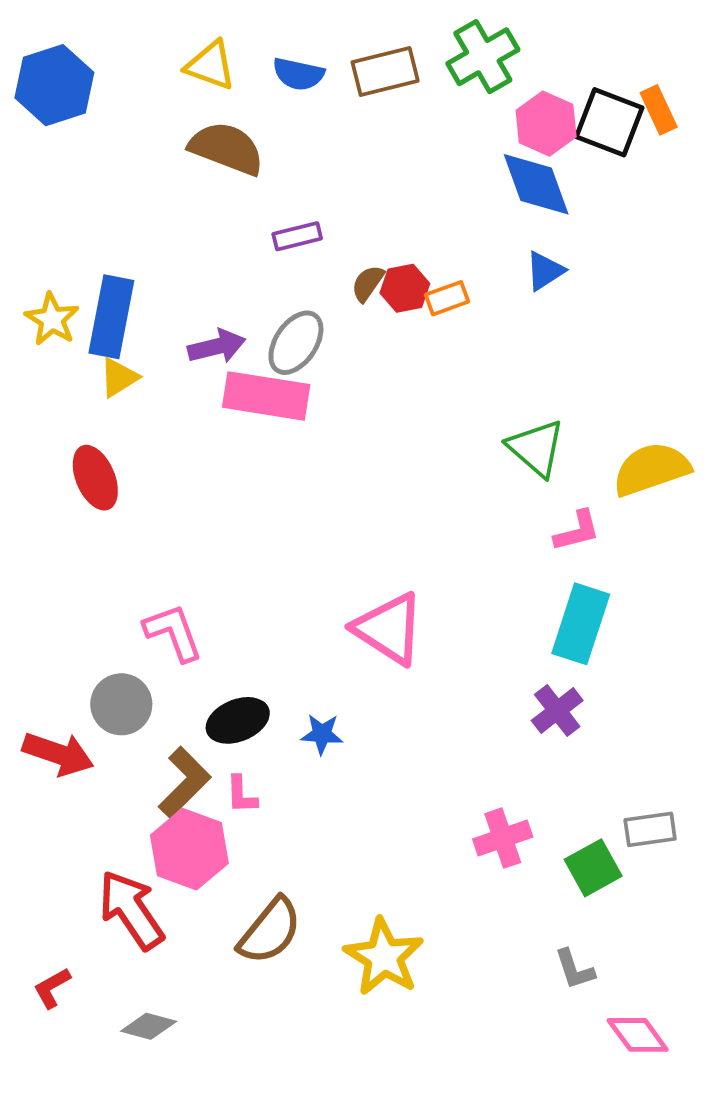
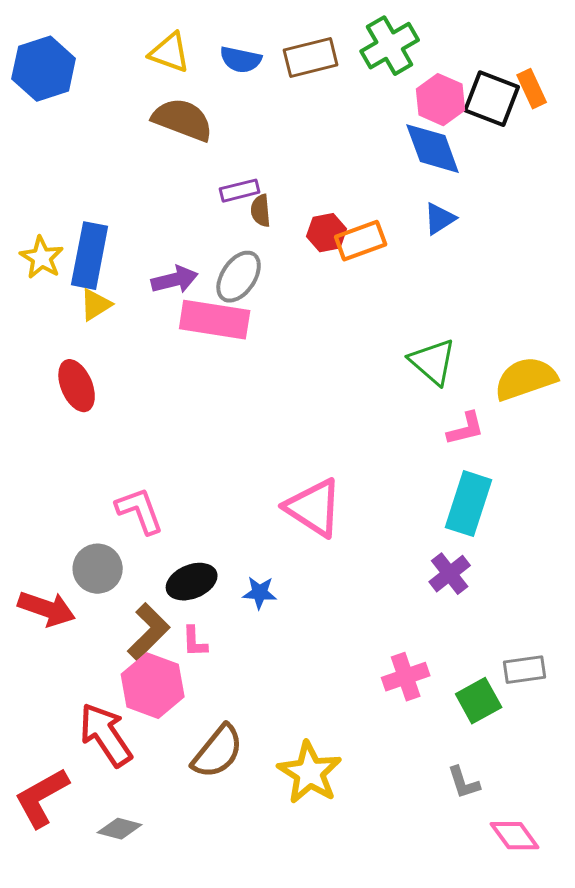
brown semicircle: (368, 283) -> (261, 211), moved, turned -40
orange rectangle: (447, 298) -> (361, 241), size x1.4
red L-shape: (52, 988) -> (42, 798), size x1.8

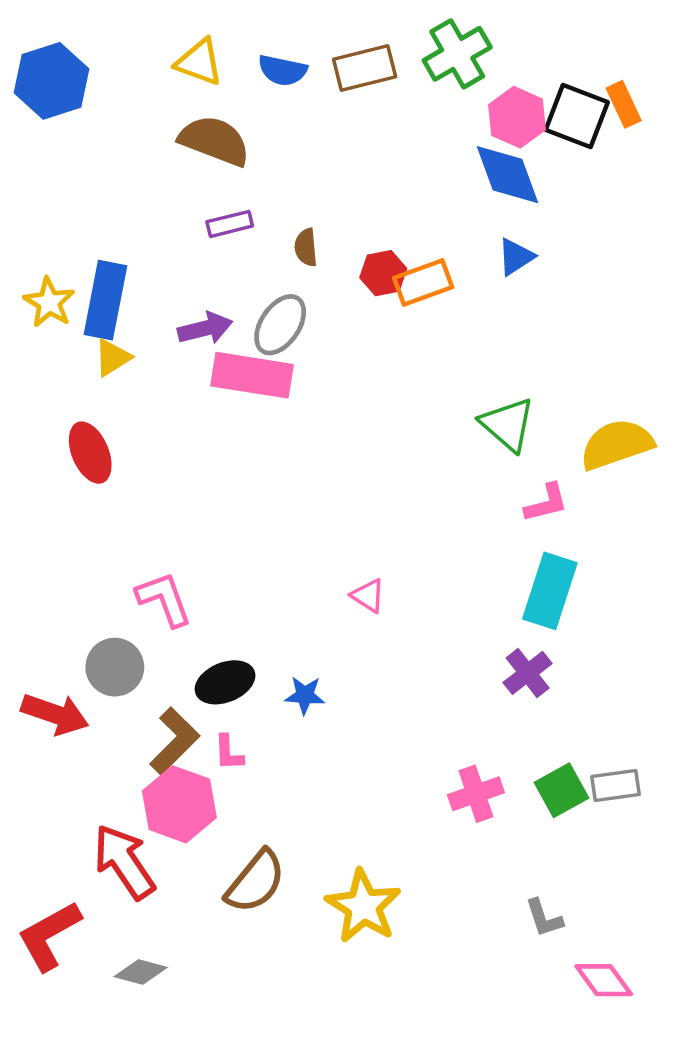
purple rectangle: (240, 191) -> (230, 224), moved
pink triangle: (314, 508) -> (368, 596), size x0.5
green square: (479, 701) -> (562, 790), moved

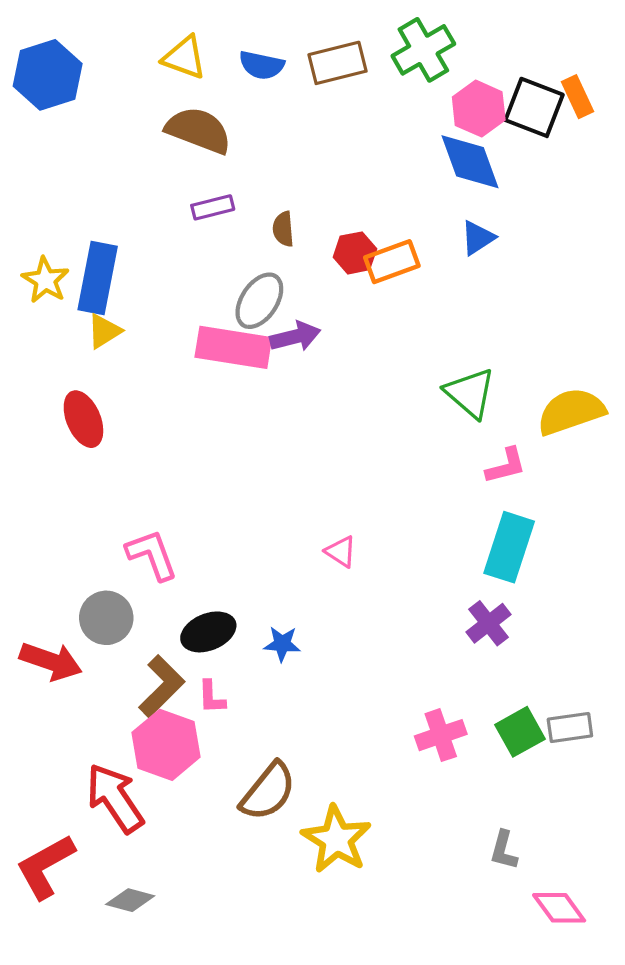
purple arrow: (205, 328) -> (295, 337), moved
brown semicircle: (256, 882) -> (268, 792), moved
gray L-shape: (544, 918) -> (504, 850), turned 33

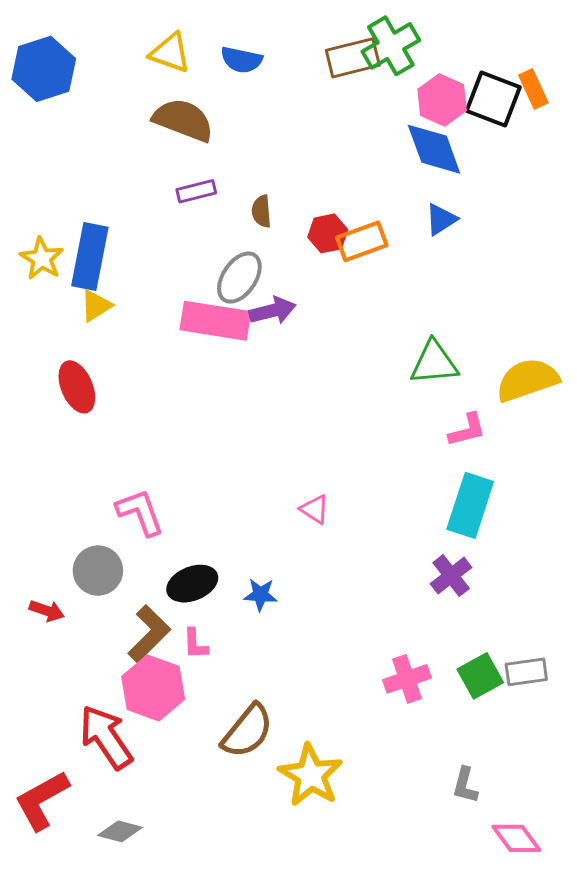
brown rectangle: (338, 63) -> (353, 58), moved
green triangle: (470, 393) -> (434, 363), turned -46
red arrow: (51, 661) -> (47, 611), size x0.6

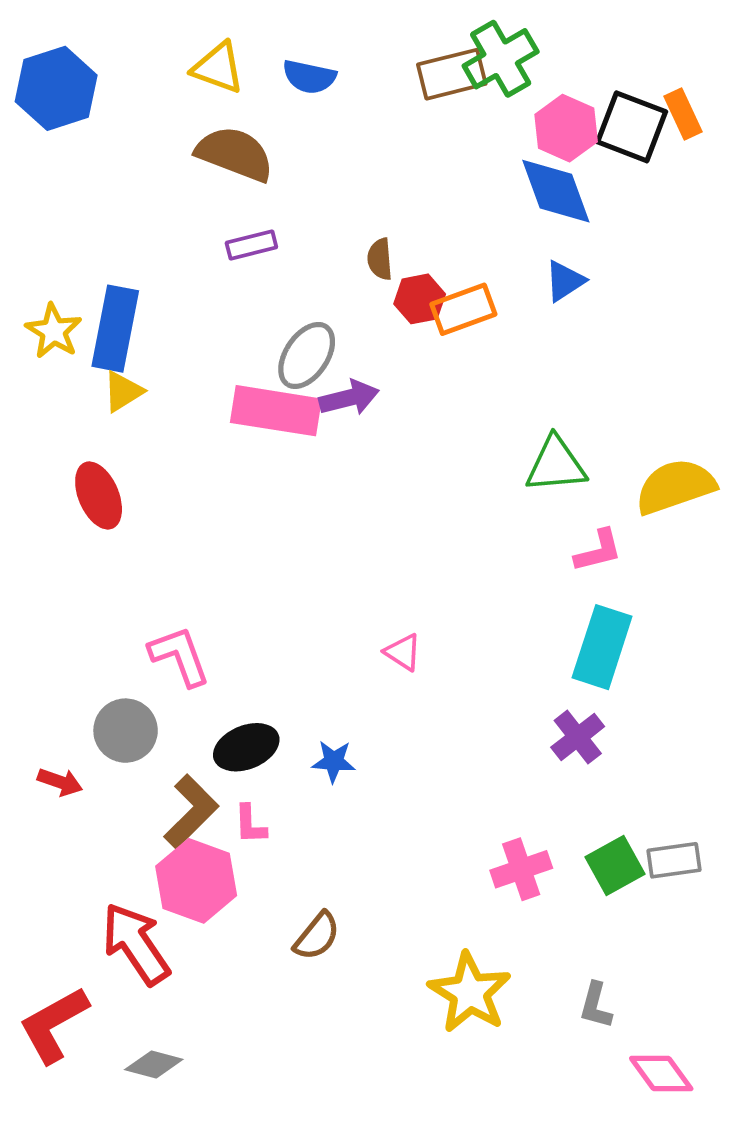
brown semicircle: (261, 211) -> (380, 259), moved
brown semicircle: (247, 731) -> (317, 936), size x0.7
yellow star: (311, 775) -> (470, 993), moved

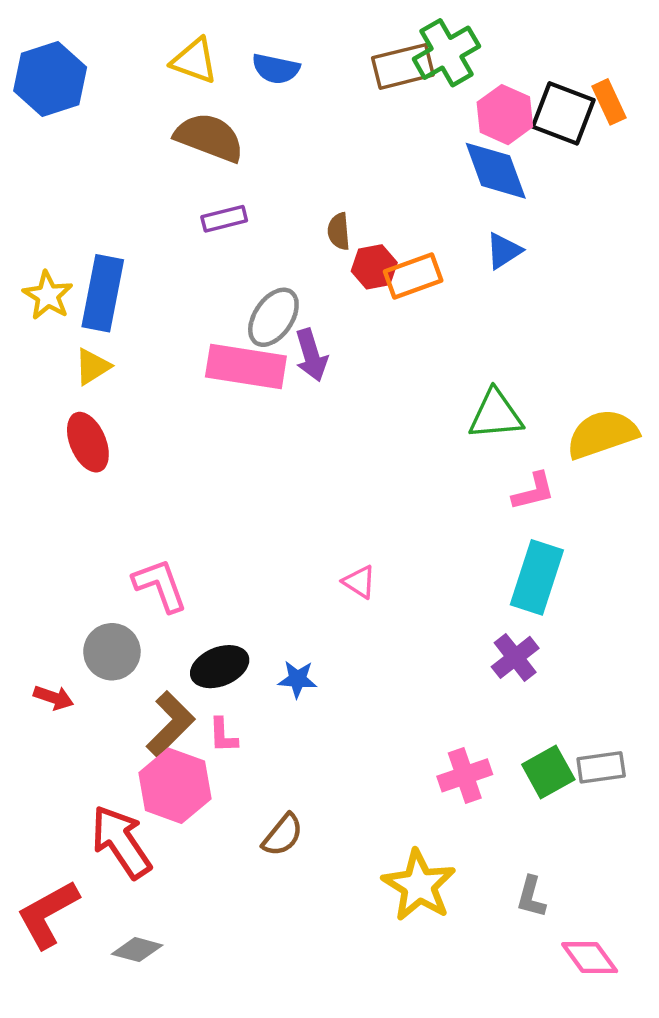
yellow triangle: (123, 391) -> (92, 367), moved
purple arrow: (349, 398) -> (311, 355), turned 87

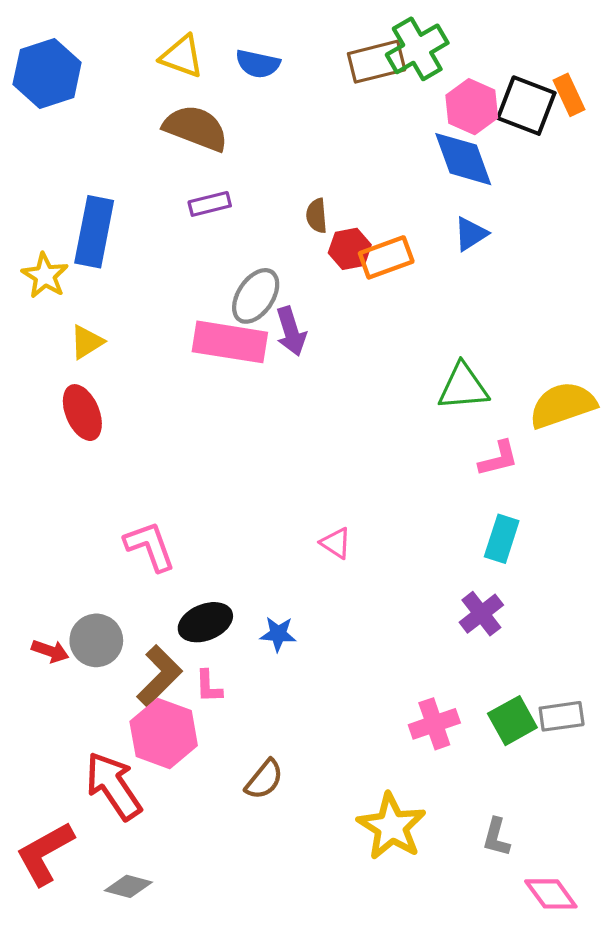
blue rectangle: (103, 293) -> (94, 232), moved
cyan rectangle: (537, 577) -> (502, 539), size x0.7
gray circle: (112, 652) -> (96, 640), moved

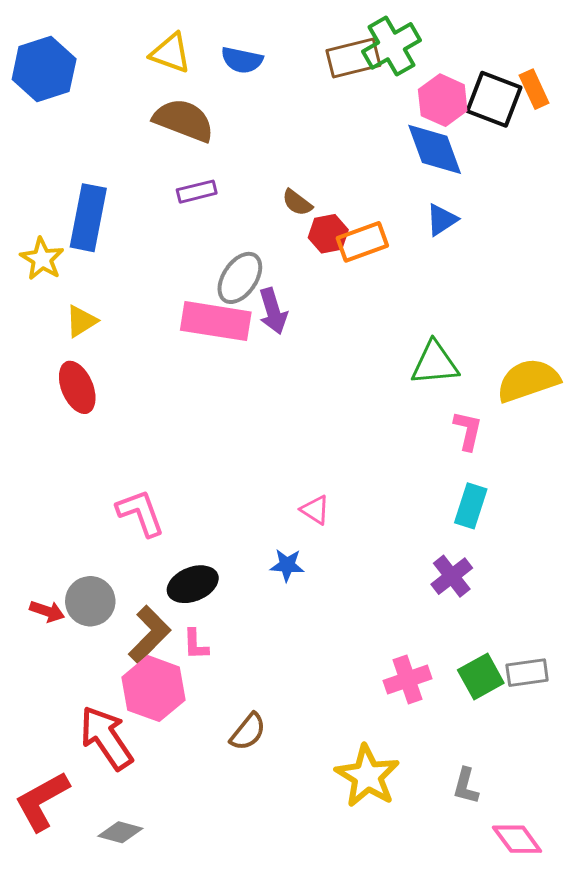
brown semicircle: (317, 216) -> (297, 203), turned -48
pink L-shape: (498, 459) -> (468, 431), turned -63
blue star: (278, 634) -> (287, 565), moved

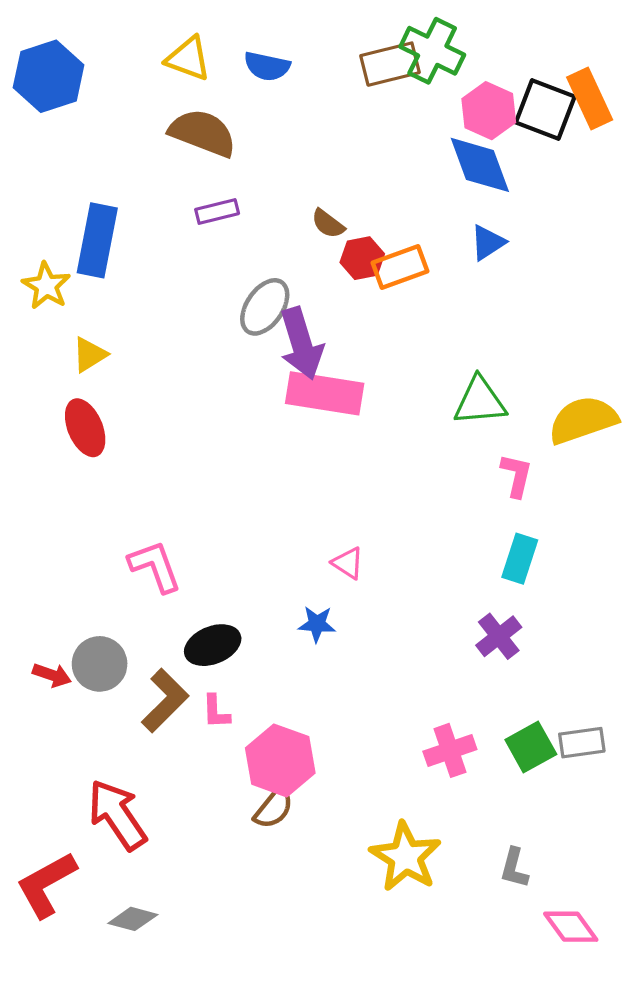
green cross: (391, 46) -> (432, 51), turned -34
orange rectangle: (534, 89) -> (590, 98), size x1.4
purple arrow: (273, 311) -> (301, 343), size x1.4
pink rectangle: (216, 321) -> (325, 393), moved
pink hexagon: (154, 689) -> (280, 760), moved

